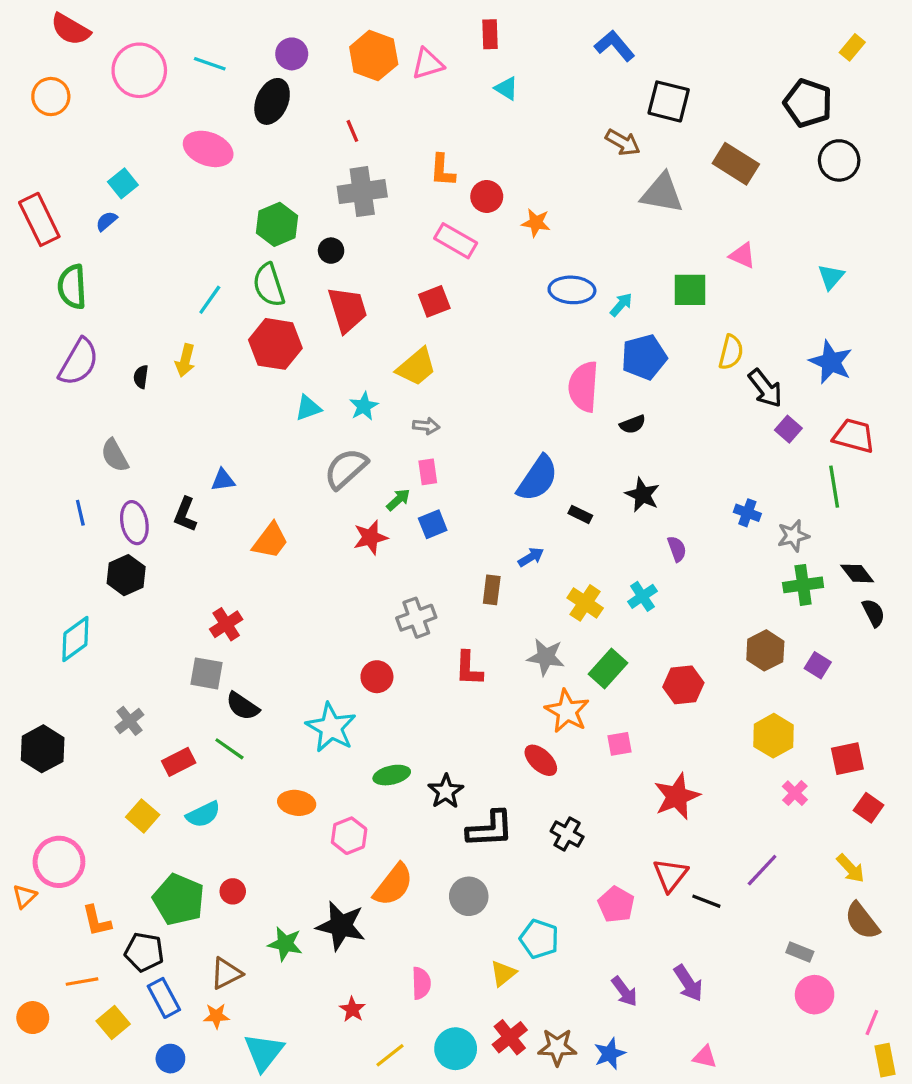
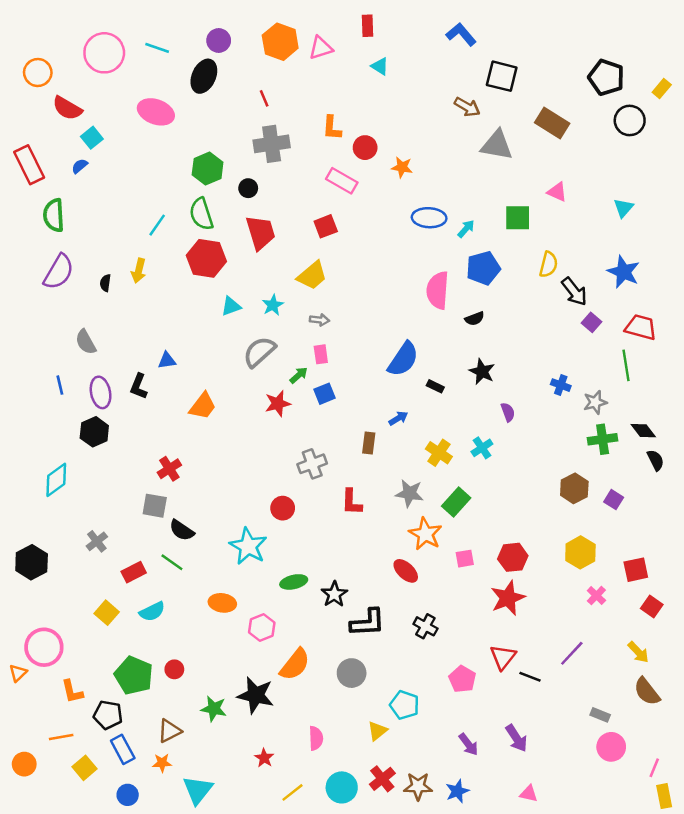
red semicircle: (70, 29) -> (67, 108), moved
yellow rectangle: (852, 47) -> (662, 88), moved
red hexagon: (683, 685) -> (513, 557), moved

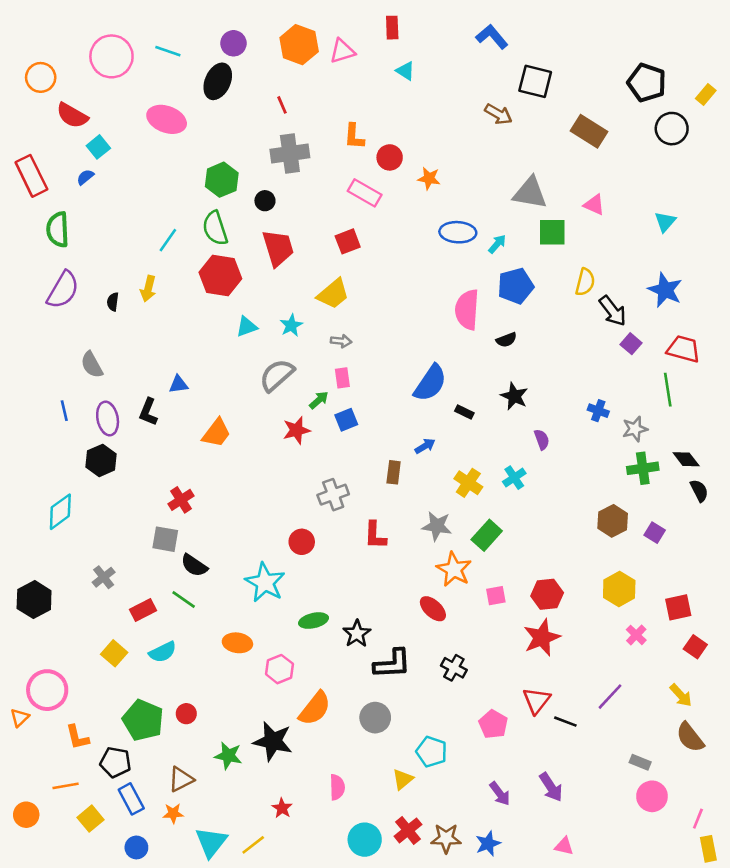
gray triangle: (497, 145) -> (530, 193), moved
yellow line: (292, 792) -> (253, 845), moved

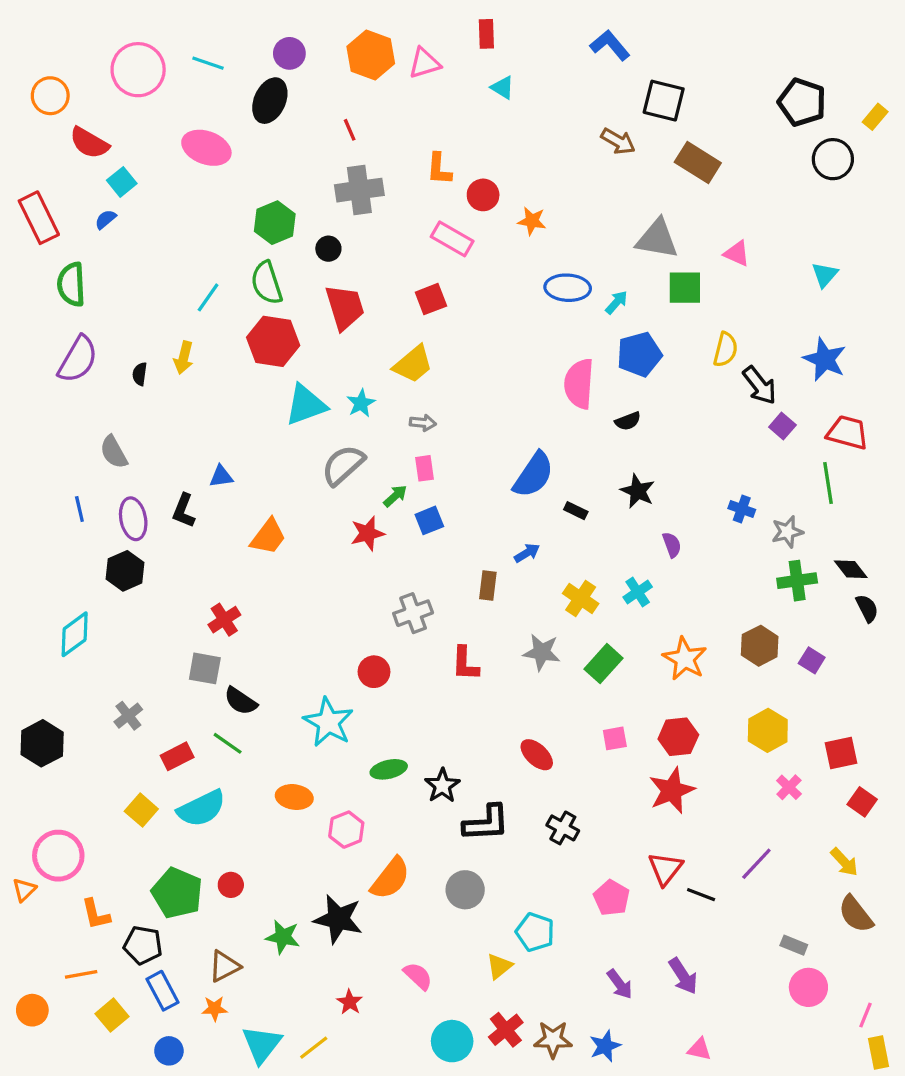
brown rectangle: (589, 131) -> (698, 162), moved
cyan triangle: (247, 327) -> (306, 405), size x1.6
orange star: (454, 569) -> (685, 659), moved
cyan semicircle: (163, 652) -> (202, 808), size x1.4
pink semicircle: (337, 787) -> (418, 976), turned -45

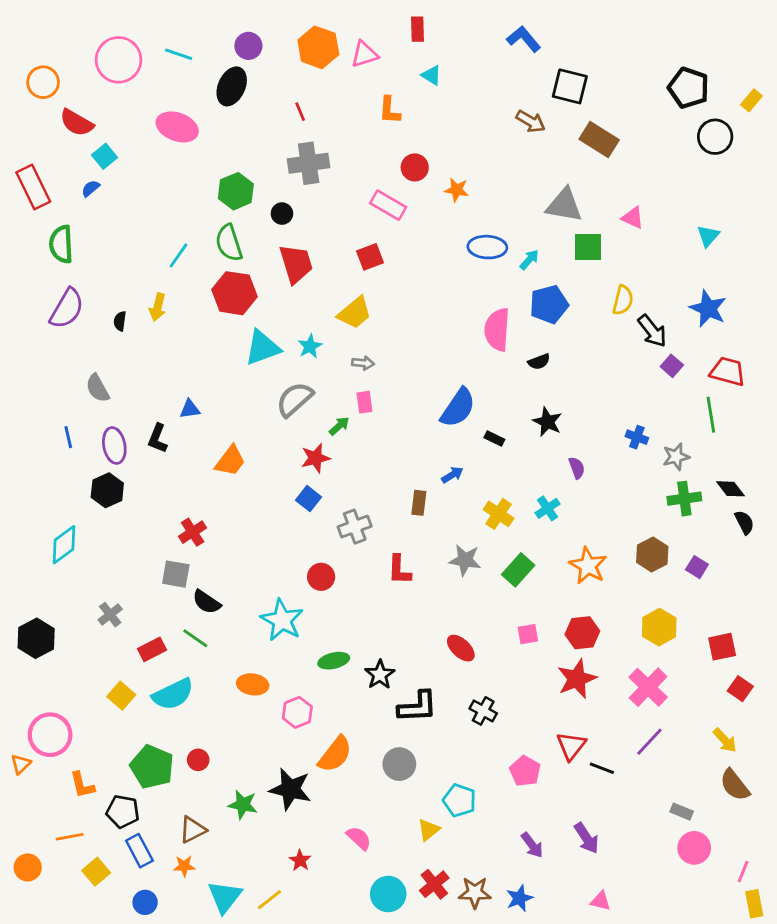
orange L-shape: (439, 169) -> (390, 110), moved
blue square: (429, 520) -> (309, 499), moved, turned -30
pink cross: (789, 787) -> (648, 687), moved, size x1.8

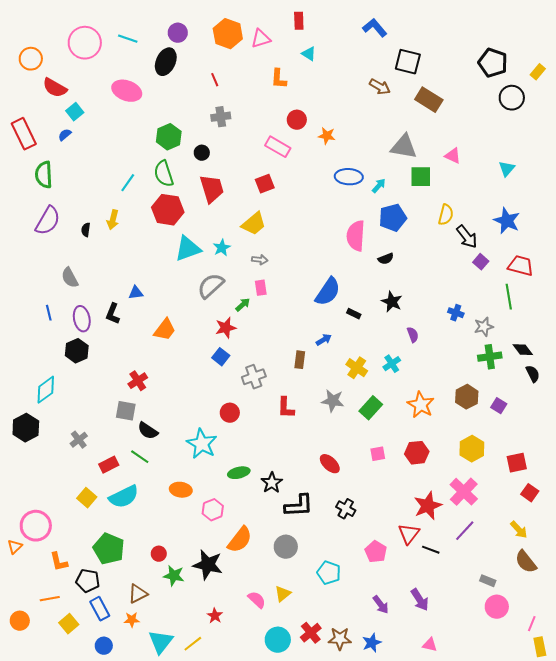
gray cross: (309, 163) -> (221, 117), size x0.7
black hexagon: (36, 638) -> (26, 428), moved
red star: (577, 679) -> (428, 506), moved
red circle: (198, 760) -> (159, 554), moved
yellow triangle: (429, 830) -> (283, 594), moved

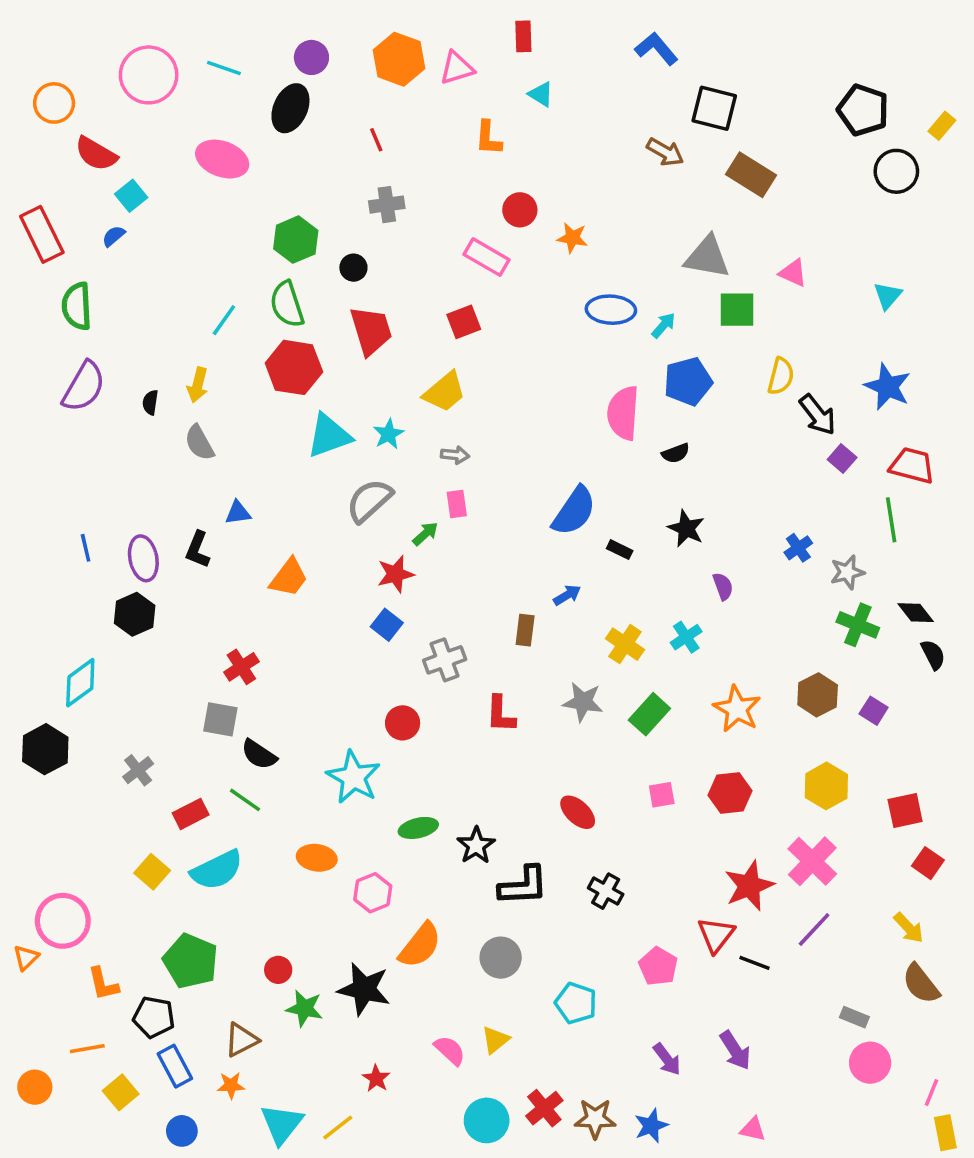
gray semicircle: (70, 278) -> (199, 443), moved
blue cross: (456, 313) -> (798, 548), turned 35
green cross: (490, 357) -> (858, 625), turned 30

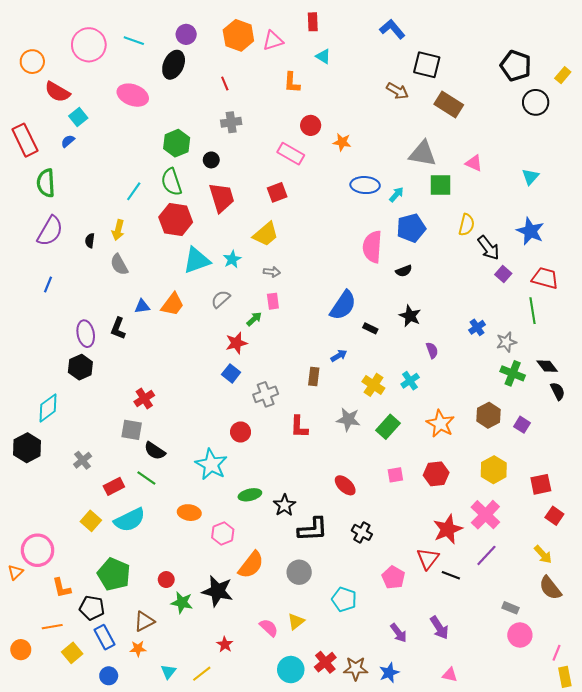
gray semicircle: (369, 501) -> (221, 299), size x0.7
blue line: (86, 548) -> (48, 284), moved, turned 35
orange trapezoid: (289, 578) -> (173, 304), moved
cyan triangle: (282, 1124) -> (168, 672), size x0.6

